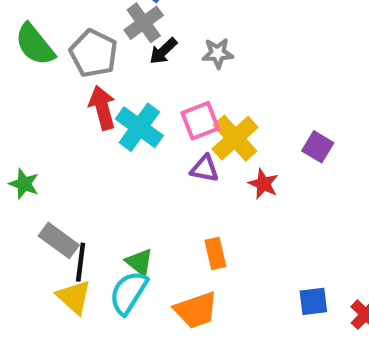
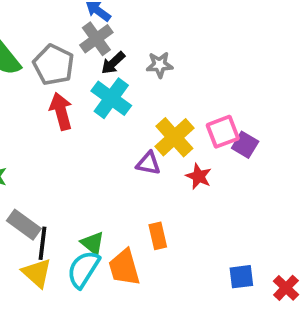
pink square: (200, 121) -> (223, 132), moved
cyan cross: (139, 127) -> (111, 98), moved
orange trapezoid: (196, 310) -> (124, 267), moved, turned 93

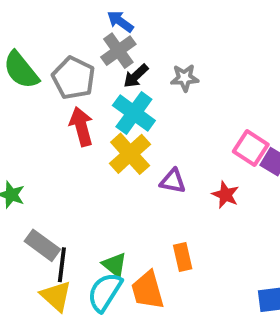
pink square: (223, 132) -> (251, 148), turned -36
yellow cross: (174, 137) -> (130, 154), moved

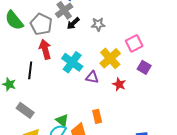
cyan cross: (134, 113) -> (72, 62), moved
pink square: (251, 148) -> (134, 43), moved, turned 30
yellow cross: (130, 154) -> (110, 58), moved
black line: (62, 265) -> (30, 70), moved

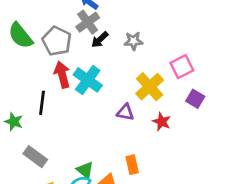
cyan cross: (72, 62) -> (88, 80), moved

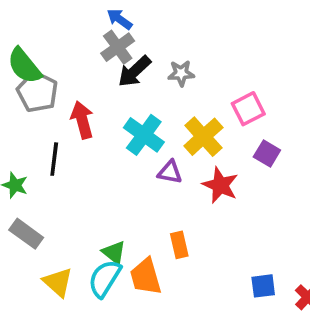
black arrow: (100, 40) -> (134, 71), size x1.4
gray pentagon: (57, 41) -> (37, 92), moved
cyan cross: (88, 80) -> (144, 135), moved
red star: (162, 122) -> (220, 185), size x1.4
gray rectangle: (35, 157) -> (26, 234), moved

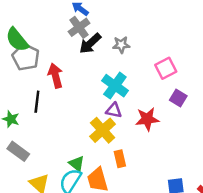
cyan cross: (144, 135) -> (115, 86), moved
yellow cross: (203, 137) -> (103, 130), moved
red star: (220, 185) -> (147, 119), turned -30

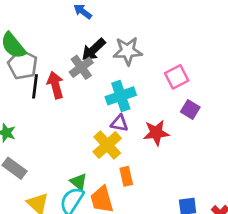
gray cross: (79, 27) -> (81, 67), moved
gray star: (121, 45) -> (128, 51), size x1.5
cyan cross: (115, 86) -> (121, 96), turned 35
black line: (37, 102) -> (35, 86), moved

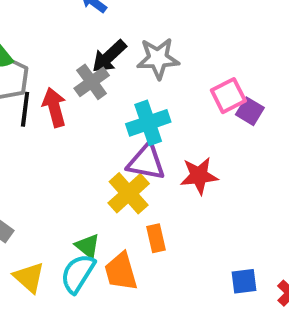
purple square: (190, 110) -> (250, 111), moved
purple triangle: (119, 123) -> (146, 162), size x1.5

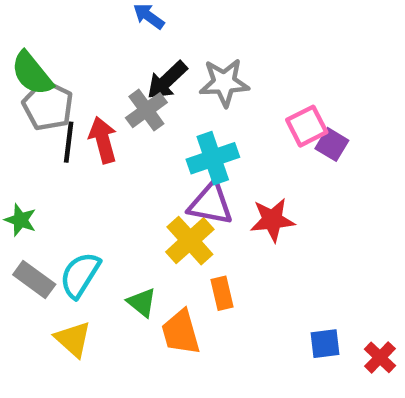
cyan semicircle: (78, 273) -> (80, 275), moved

